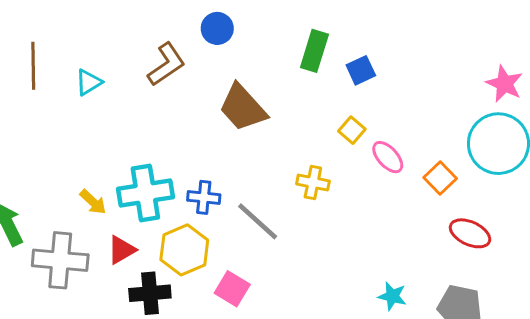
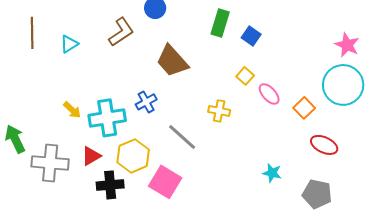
blue square: (361, 70) -> (251, 36), turned -30
blue cross: (204, 197) -> (146, 102), moved, turned -35
yellow arrow: (93, 202) -> (72, 110), moved
pink square: (232, 289) -> (165, 182), size x1.4
cyan star: (392, 296) -> (272, 173), moved

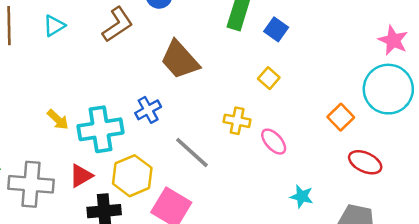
cyan triangle: (69, 44) -> (54, 26), moved
pink ellipse: (269, 94) -> (274, 142), moved

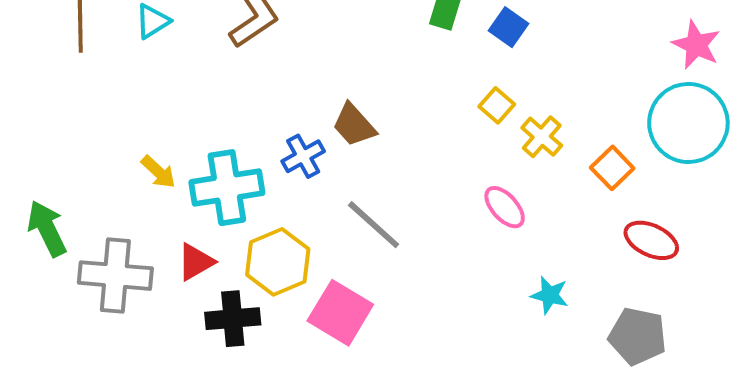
brown trapezoid: (180, 60) -> (354, 125), moved, size x0.7
yellow cross: (237, 121) -> (542, 137), moved, turned 30

